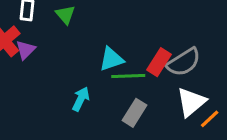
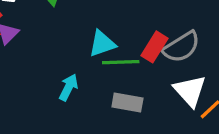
white triangle: (191, 102) -> (190, 91), turned -32
gray rectangle: (134, 113) -> (127, 103), turned 68

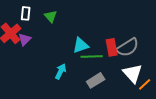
red rectangle: (154, 47) -> (112, 47), turned -42
gray rectangle: (127, 103) -> (96, 80), turned -42

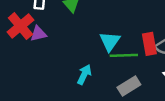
purple triangle: (25, 39) -> (38, 34), turned 32
cyan triangle: (81, 45) -> (110, 41), turned -36

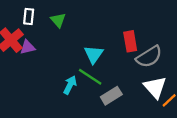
red rectangle: (149, 44) -> (130, 41), moved
green line: (124, 55) -> (90, 77), moved, turned 35

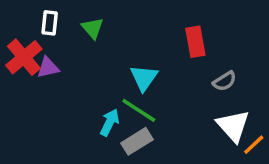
red rectangle: (130, 41) -> (195, 42), moved
gray semicircle: (149, 57) -> (225, 81), size x0.6
gray rectangle: (111, 96) -> (137, 141), moved

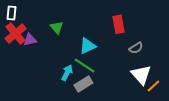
white rectangle: (50, 23) -> (11, 13), moved
green triangle: (92, 28) -> (57, 27), moved
cyan triangle: (144, 78) -> (88, 46), turned 30

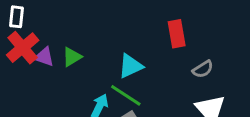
green triangle: (57, 27) -> (72, 57), moved, turned 40
purple triangle: (30, 40) -> (44, 57), turned 32

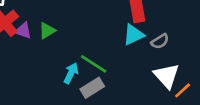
cyan triangle: (130, 66) -> (133, 35), moved

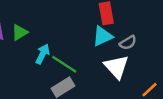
cyan arrow: (71, 73) -> (43, 54), moved
white triangle: (167, 76) -> (116, 67), moved

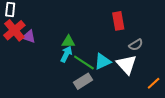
green triangle: (20, 32) -> (68, 42), moved, turned 32
cyan triangle: (102, 36) -> (103, 61), moved

